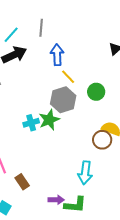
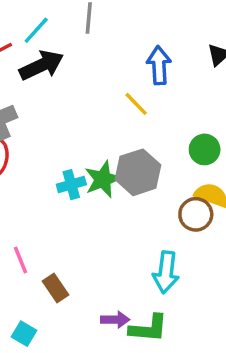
blue arrow: (57, 55) -> (159, 65), moved
green circle: (96, 92) -> (205, 149), moved
gray hexagon: (63, 100) -> (138, 172), moved

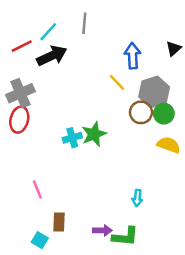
gray hexagon: (138, 172) -> (154, 92), moved
brown circle: (196, 214) -> (141, 112), moved
cyan arrow: (166, 272) -> (137, 198), size x0.6
brown rectangle: (55, 288) -> (59, 222), moved, turned 36

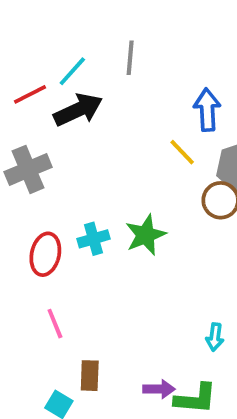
red ellipse: (19, 120) -> (45, 254), moved
cyan cross: (72, 138) -> (94, 239), moved

